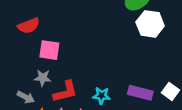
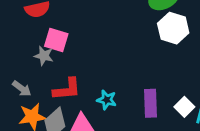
gray star: (43, 78) -> (44, 56), moved
purple rectangle: (140, 93) -> (150, 103), turned 65

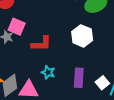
white hexagon: (173, 28) -> (82, 36), moved
red L-shape: (67, 89) -> (41, 44), moved

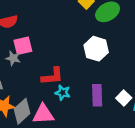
pink square: (17, 27) -> (23, 46), turned -30
red L-shape: (41, 44) -> (52, 76), moved

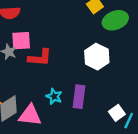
red L-shape: (52, 76) -> (40, 58), moved
purple rectangle: (97, 95) -> (79, 97), moved

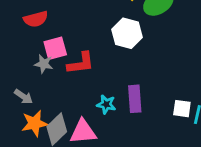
white hexagon: (97, 57) -> (127, 33), moved
white square: (117, 113) -> (182, 109), turned -35

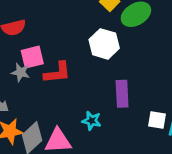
purple rectangle: (135, 99) -> (122, 94), moved
cyan star: (106, 104) -> (92, 121), moved

